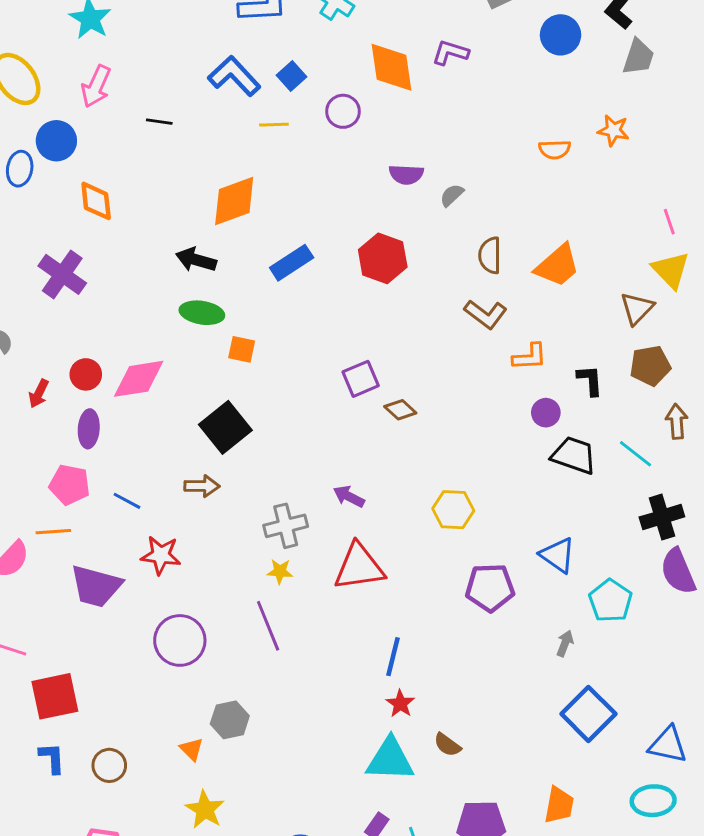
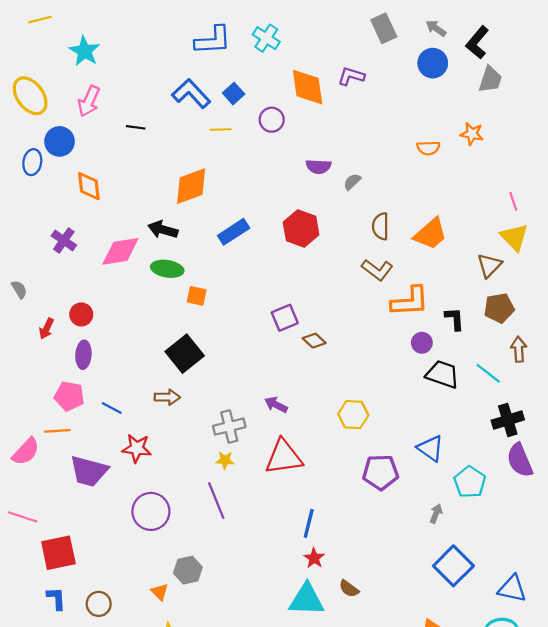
purple cross: (62, 274) -> (64, 240), size x0.7
orange L-shape: (530, 357) -> (410, 301), size x1.5
pink diamond: (139, 379) -> (120, 251), moved

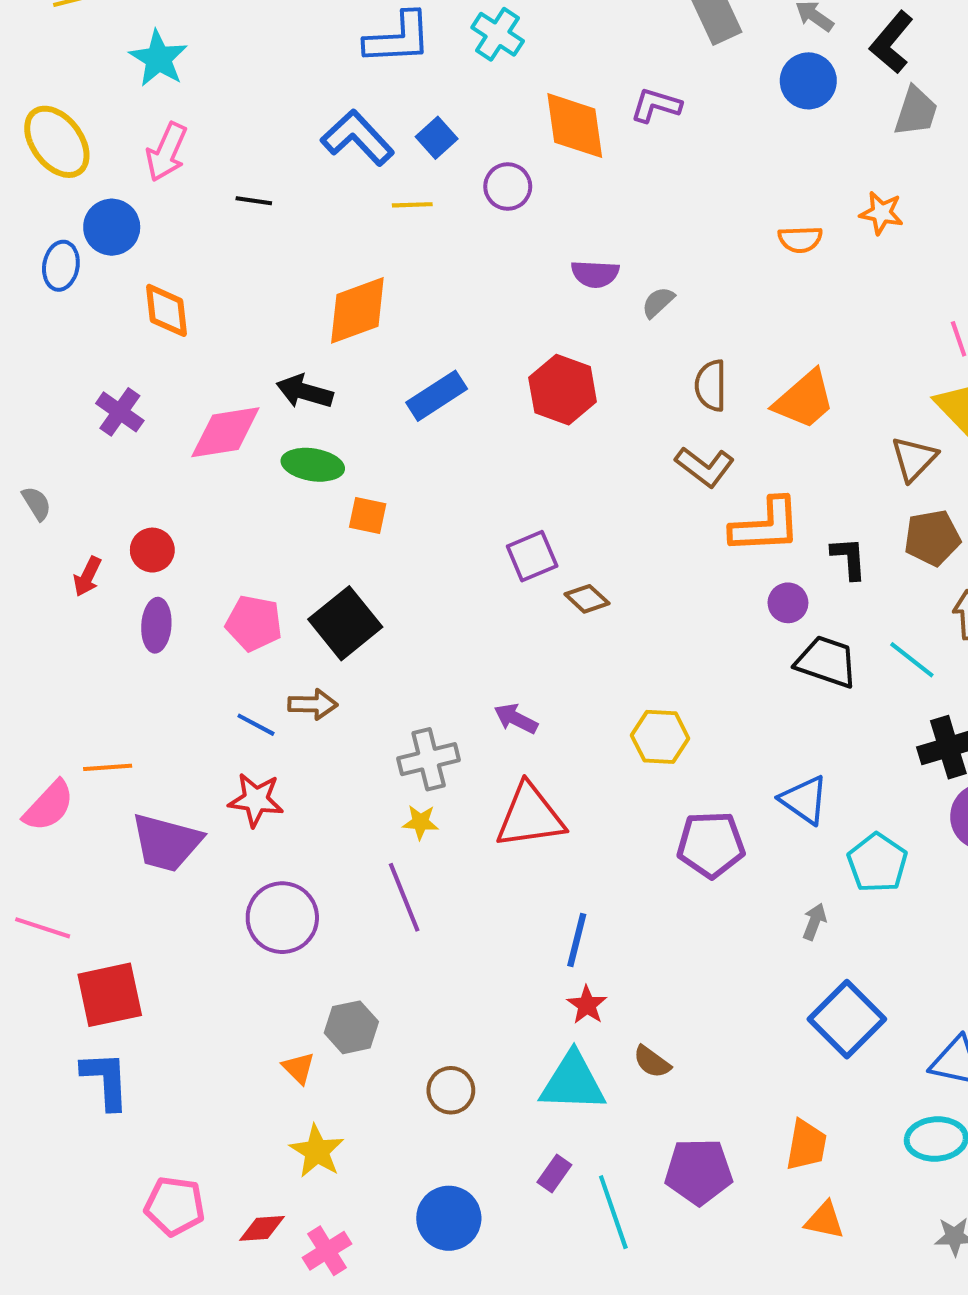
pink pentagon: (69, 396) -> (254, 623), moved
blue line: (112, 408) -> (256, 725), moved
blue L-shape: (56, 598) -> (106, 1080), size x1.4
brown circle: (99, 604) -> (451, 1090), moved

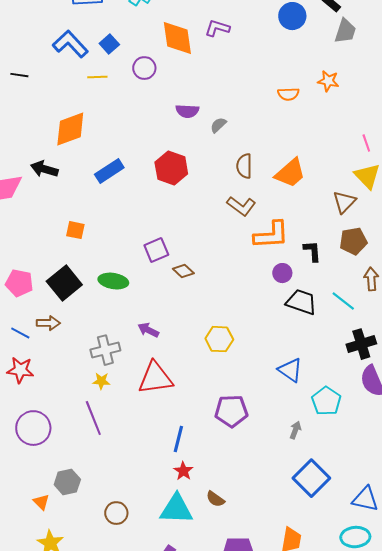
green ellipse: (313, 465) -> (113, 281), moved
purple pentagon: (711, 845) -> (231, 411), moved

